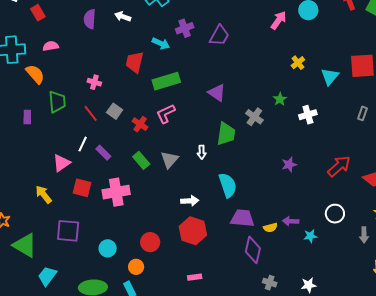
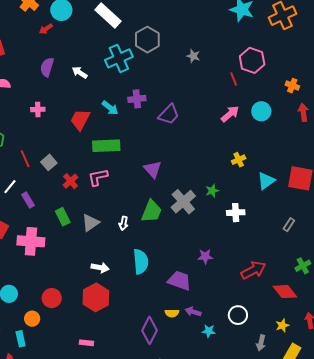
pink cross: (94, 82) -> (38, 109), moved, turned -32
gray cross: (254, 117) -> (183, 202), size x1.4
purple trapezoid: (242, 218) -> (179, 281), moved

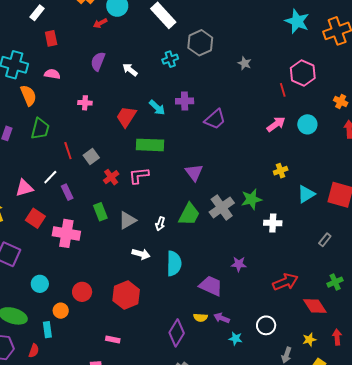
cyan cross: (119, 58) -> (170, 59), size x0.6
green star: (212, 191) -> (251, 199), size x1.5
white arrow: (100, 268) -> (141, 254), moved

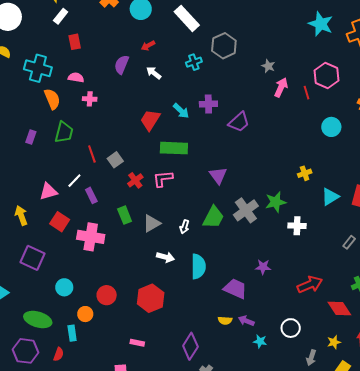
red arrow: (100, 23) -> (148, 46), moved
pink cross: (85, 103) -> (90, 99), moved
pink arrow: (276, 124) -> (281, 87), moved, turned -30
purple diamond: (177, 333) -> (190, 346), moved

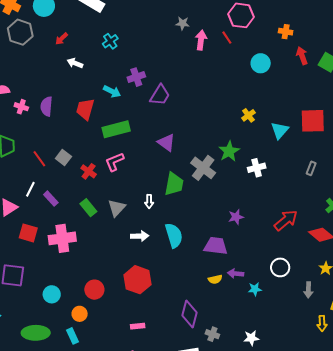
gray hexagon: (224, 46) -> (20, 32), moved
purple semicircle: (122, 65) -> (46, 106), moved
pink cross: (90, 99) -> (21, 107), turned 32
purple trapezoid: (239, 122) -> (160, 95), moved

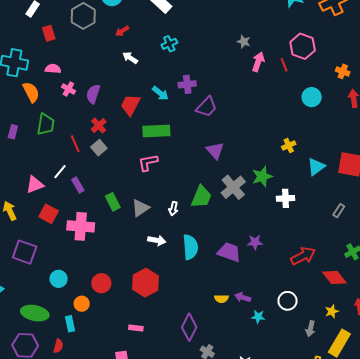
purple triangle: (166, 143) -> (215, 151), moved
red cross: (89, 171) -> (99, 125), moved
purple trapezoid: (216, 246) -> (229, 252), moved

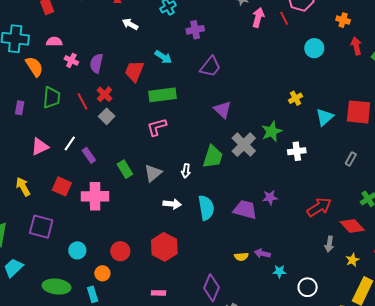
purple cross: (187, 84) -> (195, 30), moved
red line: (75, 144) -> (83, 101), moved
pink triangle: (35, 185) -> (40, 147), moved
white circle: (288, 301) -> (308, 287), moved
gray arrow: (310, 329) -> (329, 244), moved

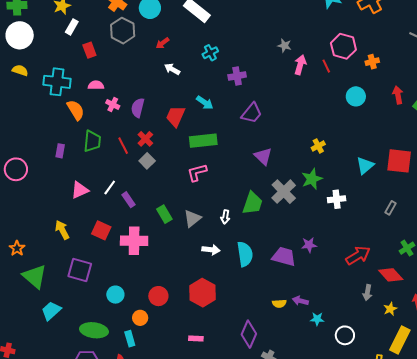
orange cross: (343, 20) -> (372, 62), moved, turned -32
yellow cross: (296, 98) -> (318, 146), moved

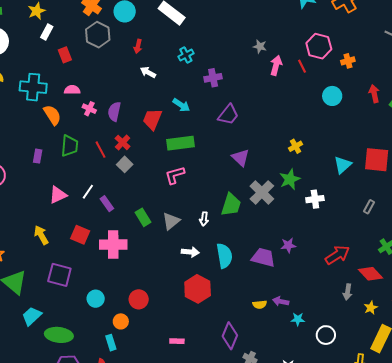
red arrow: (162, 43) -> (138, 46), turned -40
red hexagon: (202, 293) -> (198, 289), moved
green ellipse: (94, 330) -> (59, 335), moved

